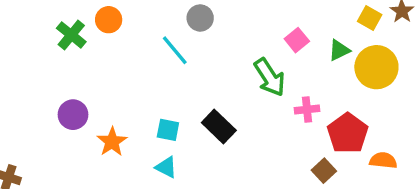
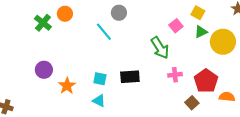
yellow square: (370, 18) -> (198, 13), moved
pink cross: (307, 110) -> (175, 75), moved
black rectangle: (219, 126) -> (130, 77), turned -48

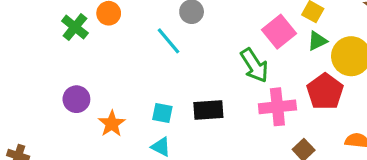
pink square: (176, 26) -> (279, 32), size x1.5
pink cross: (175, 75) -> (277, 107), size x1.6
red pentagon: (206, 81) -> (325, 91), moved

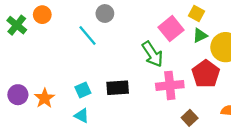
purple circle: (76, 99) -> (18, 95), moved
cyan square: (162, 113) -> (83, 90), turned -35

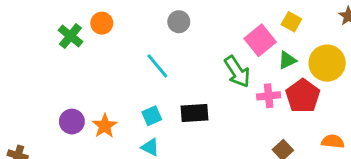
cyan line: (87, 36) -> (157, 66), moved
green triangle: (200, 36) -> (287, 60), moved
pink cross: (170, 85) -> (269, 96), moved, size x0.7

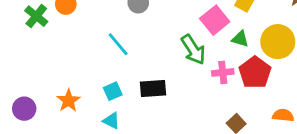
green triangle: (287, 60) -> (240, 39), turned 42
purple circle: (72, 122) -> (24, 109), moved

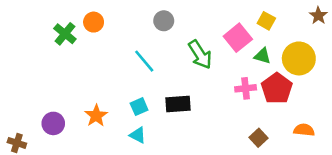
green arrow: (193, 50) -> (200, 55), moved

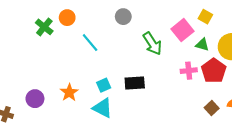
cyan line: (144, 61) -> (90, 43), moved
cyan triangle: (138, 135) -> (102, 108), size x1.5
brown square: (259, 138) -> (212, 108), moved

